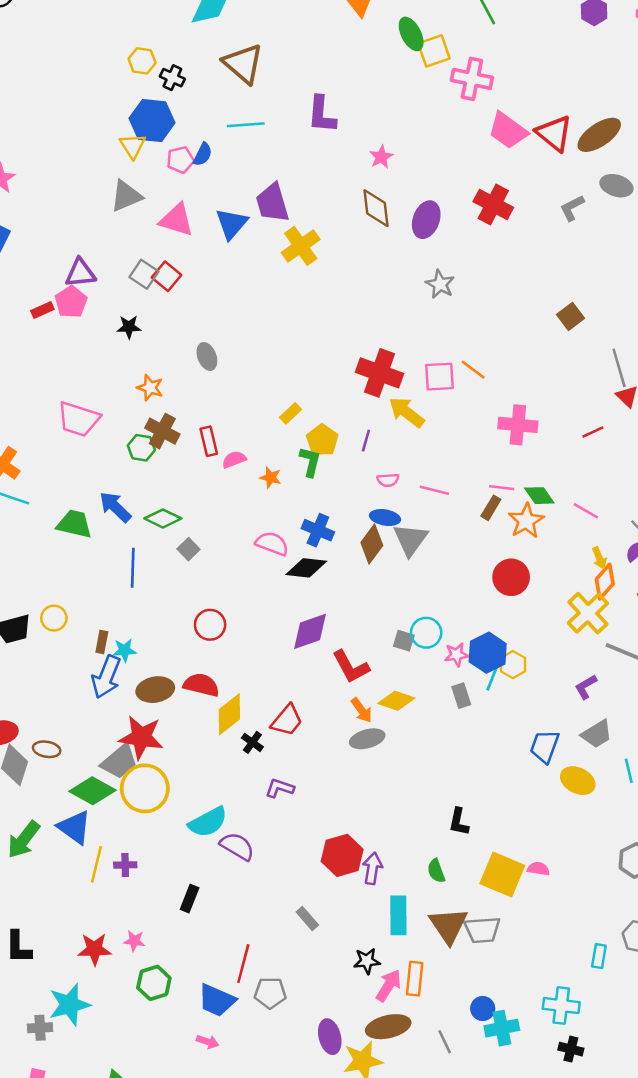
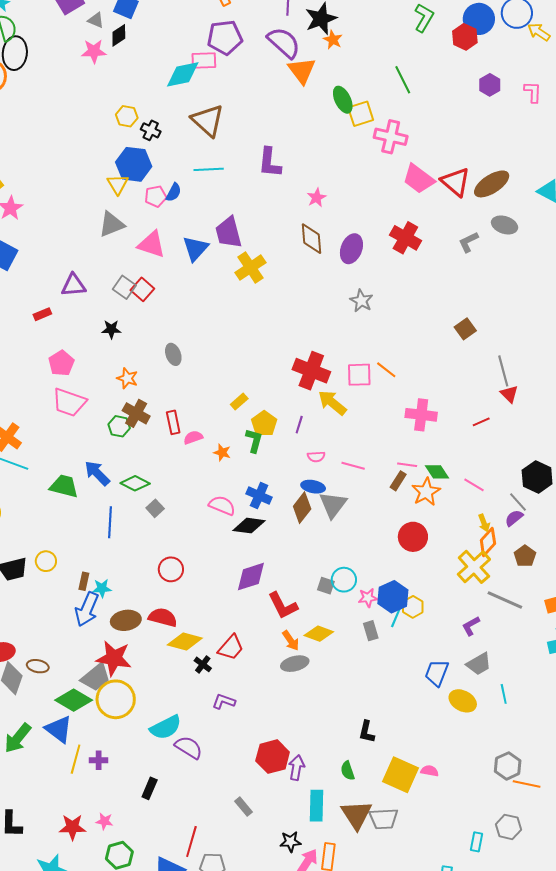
pink pentagon: (71, 302) -> (61, 363), moved
yellow diamond: (229, 714) -> (185, 641), turned 52

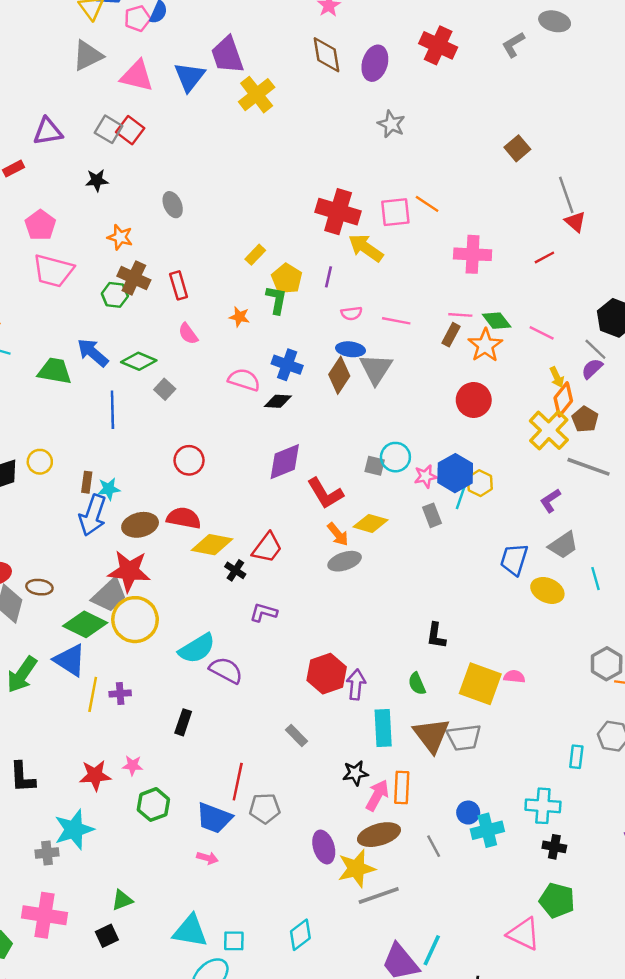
pink semicircle: (193, 437) -> (188, 334), moved, turned -102
black diamond: (249, 526) -> (278, 401), size x0.7
brown pentagon: (525, 556) -> (585, 419), moved

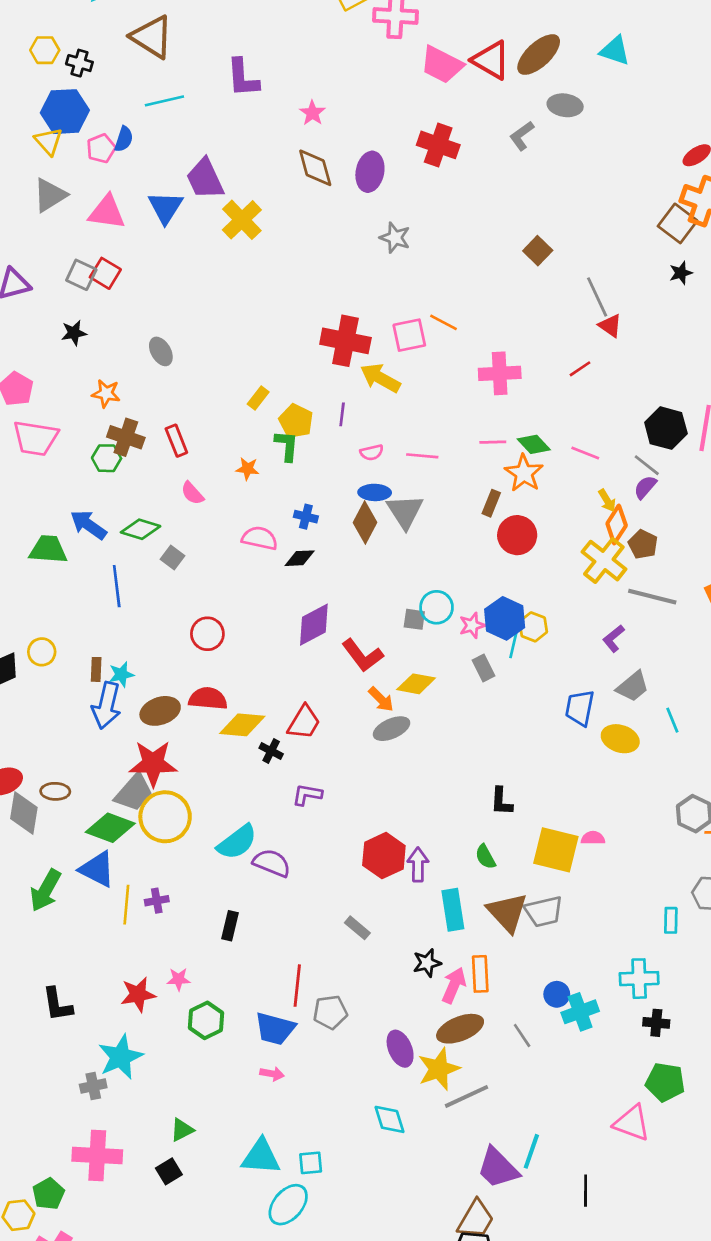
brown rectangle: (451, 335) -> (491, 503), moved
blue cross: (287, 365) -> (306, 517), size x0.7
cyan diamond: (300, 935) -> (389, 1119), moved, turned -64

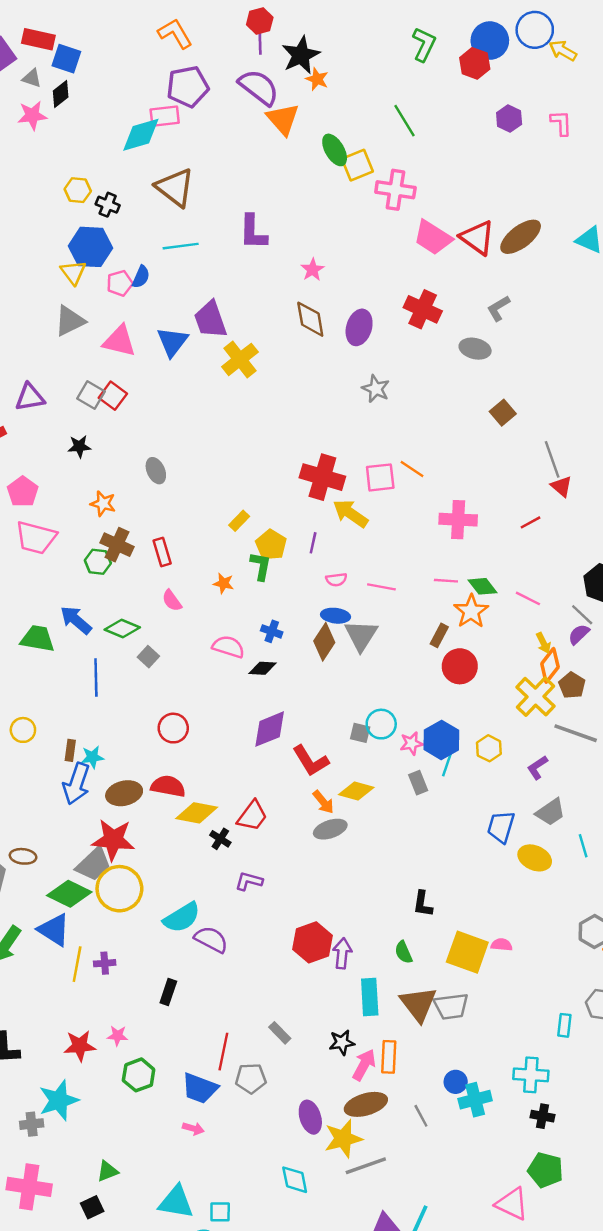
gray ellipse: (565, 105) -> (475, 349), moved
yellow hexagon: (533, 627) -> (489, 748), moved
gray rectangle: (357, 928) -> (280, 1033), moved

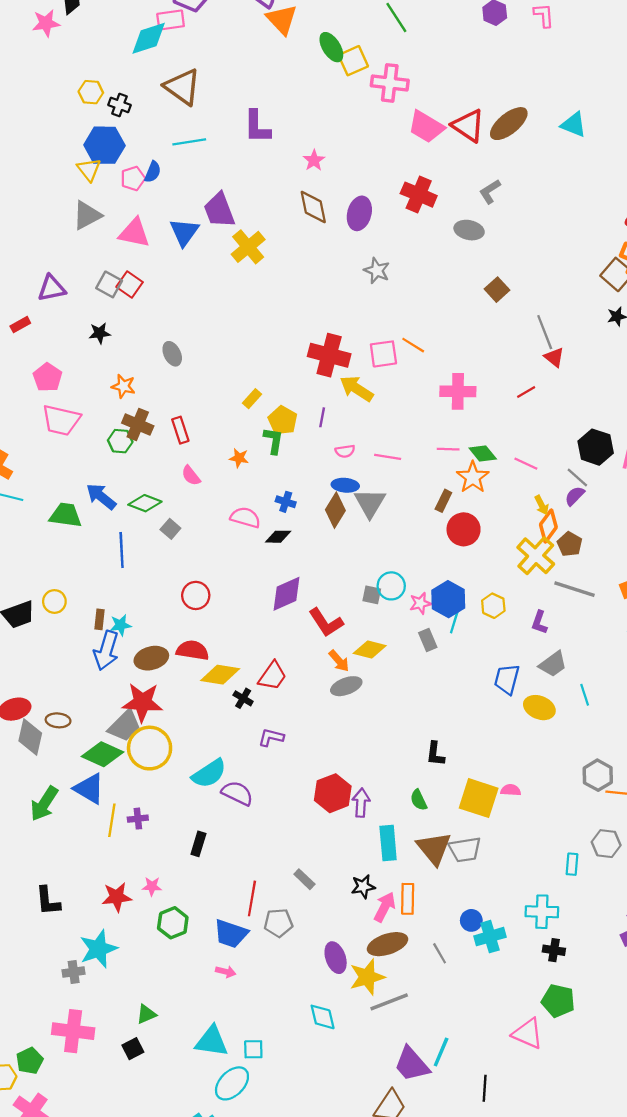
purple L-shape: (537, 767) -> (539, 622), turned -35

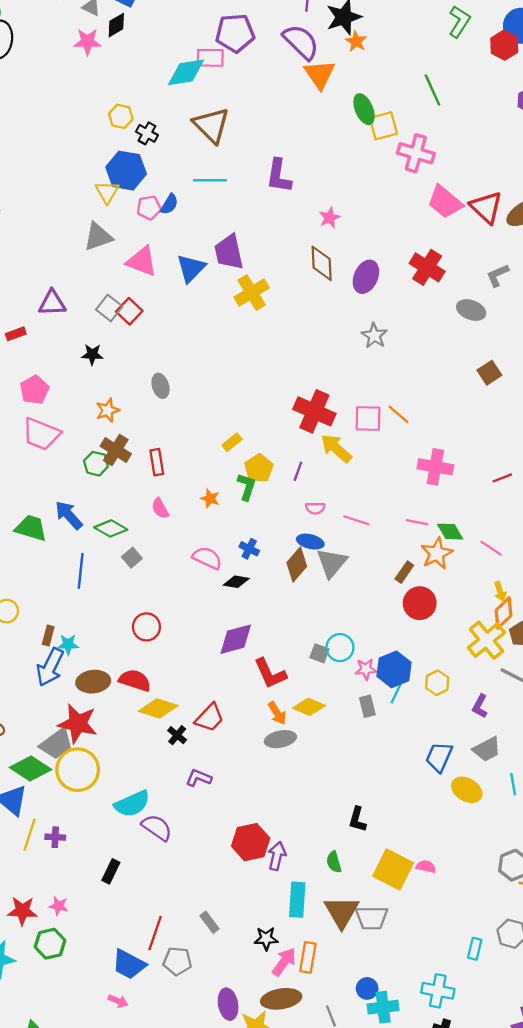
orange star: (123, 386) -> (108, 410), turned 30
green hexagon: (173, 923) -> (50, 944), moved

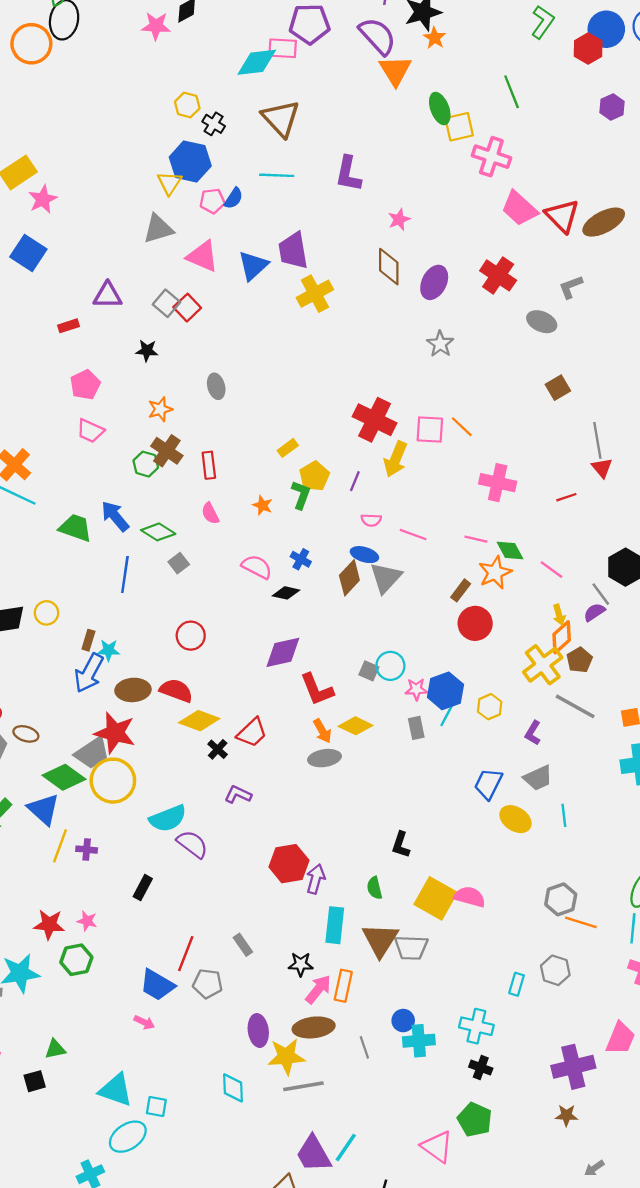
pink trapezoid: (41, 434) -> (90, 431), size x0.7
yellow arrow: (336, 448) -> (396, 459), turned -112
pink semicircle: (426, 867) -> (470, 897), size x1.5

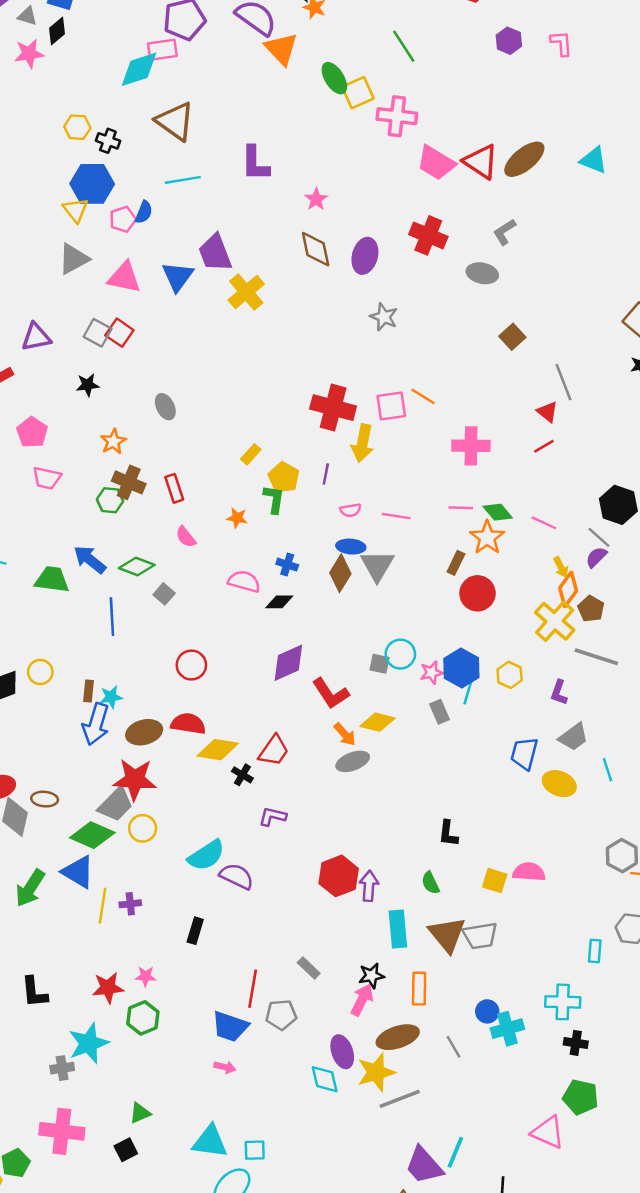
red triangle: (602, 468) -> (547, 412), moved
yellow circle: (113, 781) -> (143, 828), size x0.6
yellow square: (436, 898) -> (495, 881), size x0.6
pink arrow: (318, 989) -> (362, 1000), moved
cyan diamond: (233, 1088) -> (325, 1079), moved

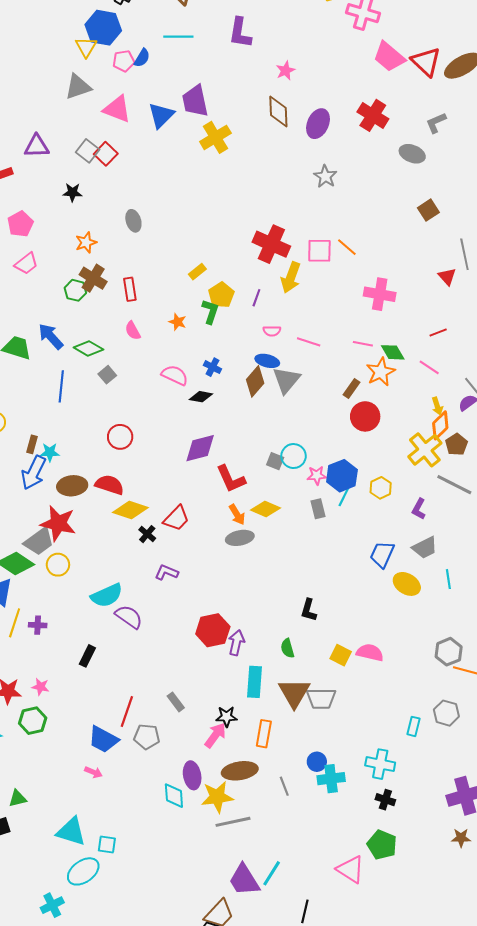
red line: (544, 446) -> (438, 333), moved
pink trapezoid: (47, 478) -> (26, 264), turned -60

